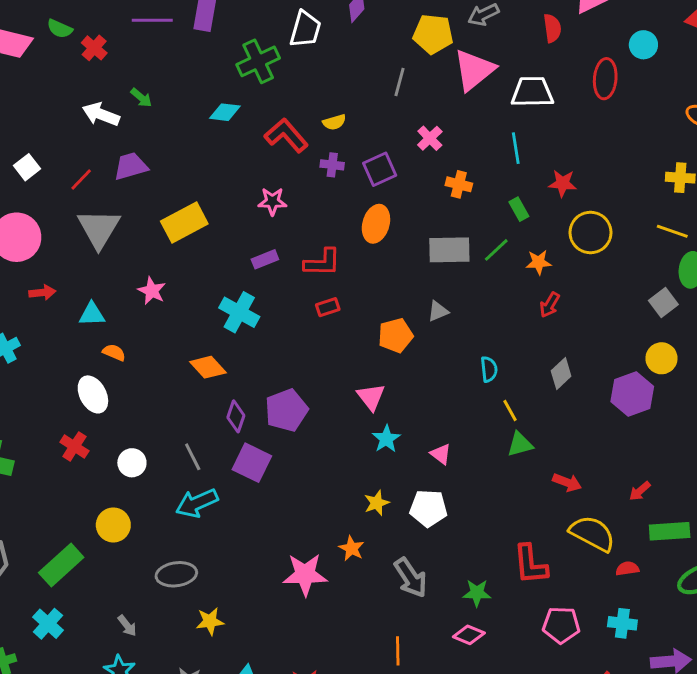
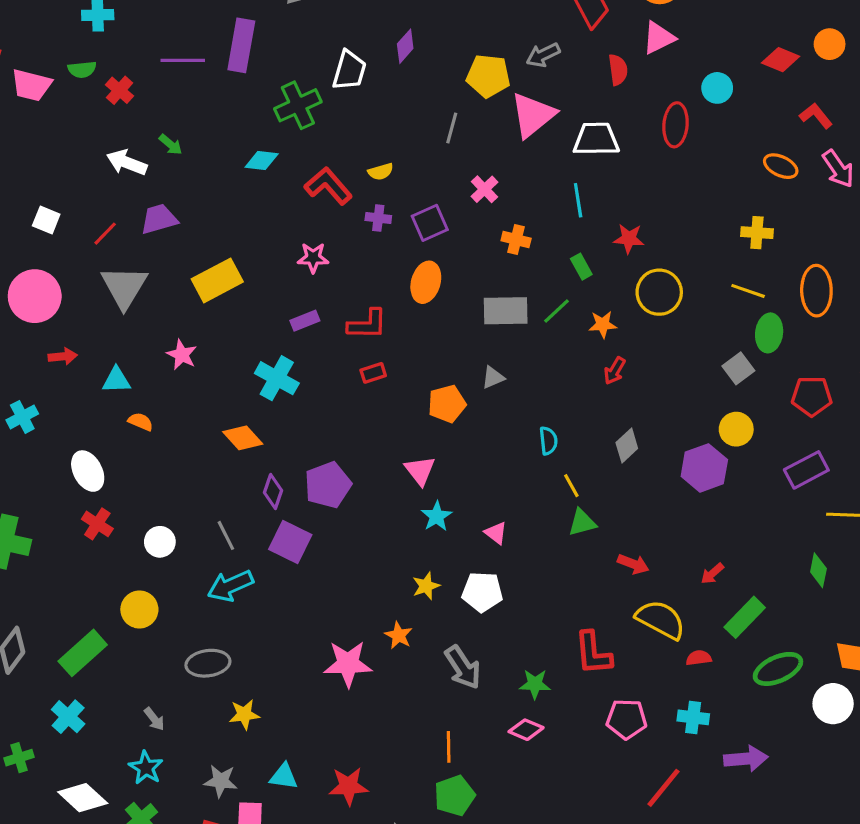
green semicircle: (60, 29) -> (82, 69), turned -30
white square: (27, 167) -> (46, 220), turned -30
white ellipse: (93, 394) -> (88, 471), moved
green rectangle: (670, 531) -> (745, 617), turned -42

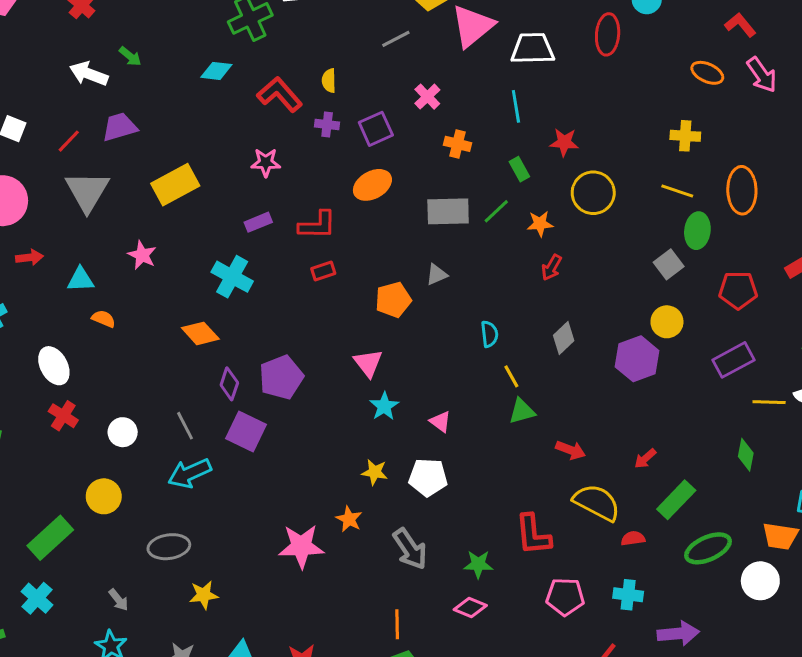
gray line: (452, 128) -> (396, 39), turned 48
yellow semicircle: (381, 172) -> (329, 81), turned 105
orange ellipse: (426, 282) -> (372, 185), turned 45
yellow star: (426, 586) -> (375, 472), turned 30

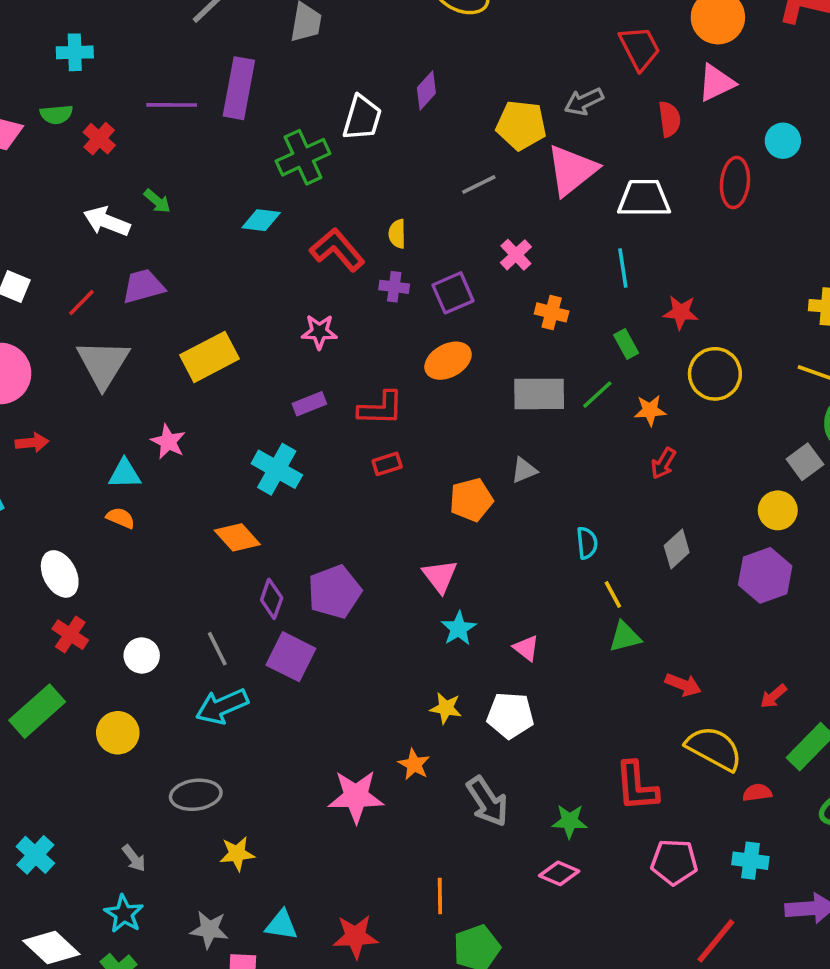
cyan triangle: (80, 280) -> (125, 474), moved
yellow circle: (667, 322) -> (778, 510), moved
green rectangle: (50, 538) -> (37, 711), moved
orange line: (397, 624) -> (440, 896), moved

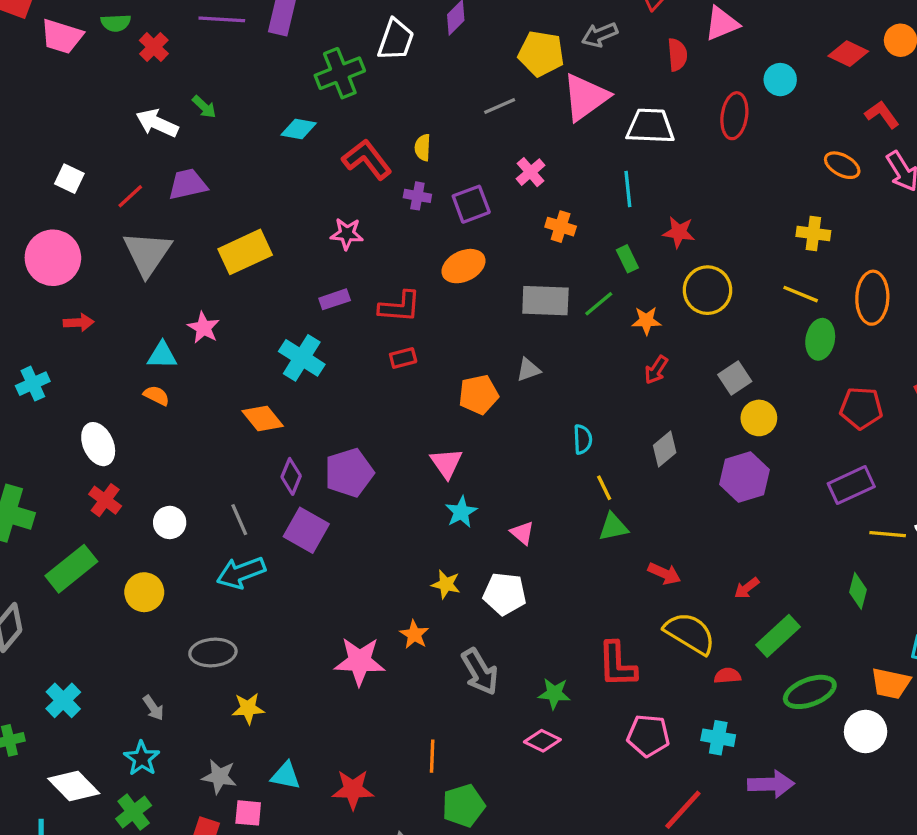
gray square: (805, 462) -> (735, 378), moved

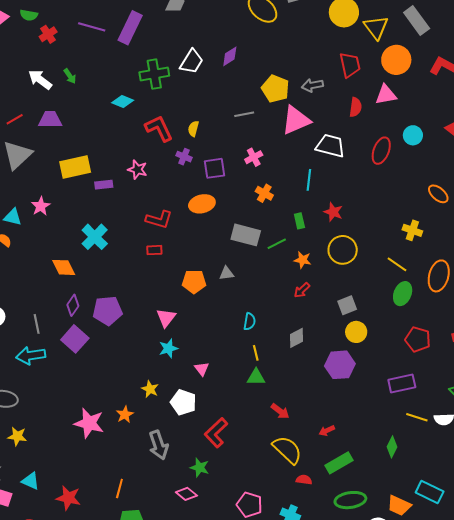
purple rectangle: (335, 299) -> (104, 185), moved
red L-shape: (617, 665) -> (216, 433), moved, turned 36

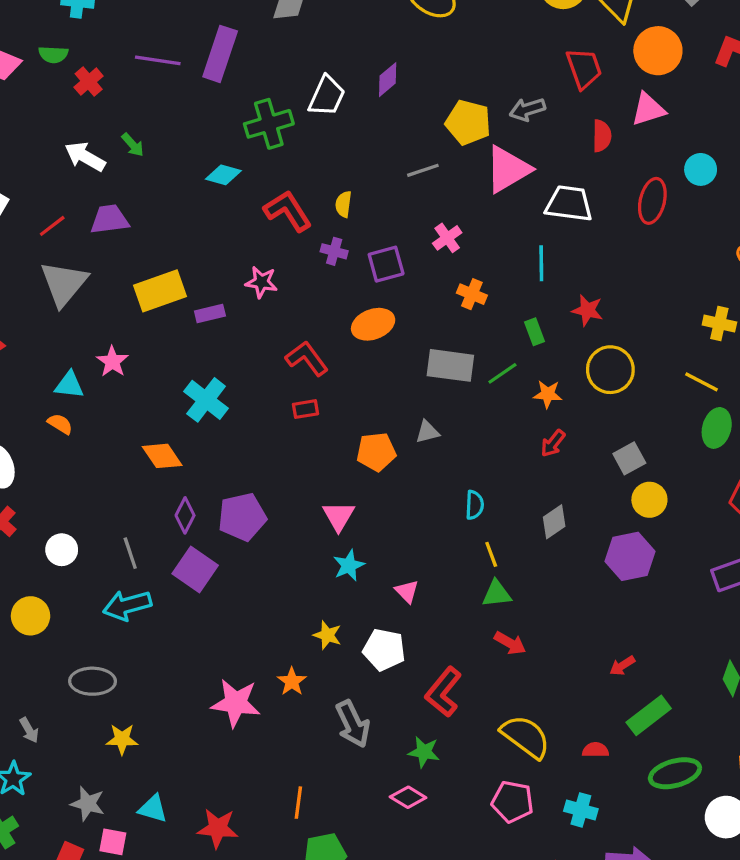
red L-shape: (159, 219) -> (307, 358), turned -136
red arrow: (280, 411) -> (510, 643), moved
yellow semicircle: (287, 450) -> (526, 737), moved

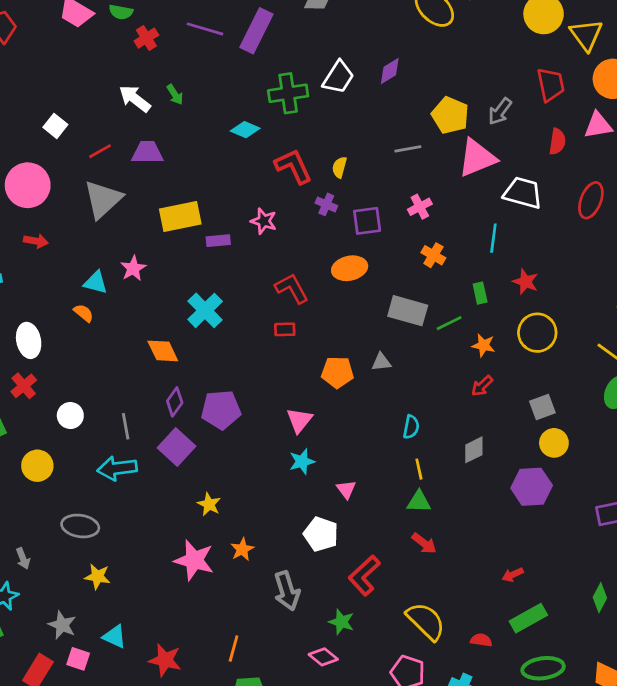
gray arrow: (527, 109) -> (500, 111), turned -44
yellow star: (327, 635) -> (209, 504), moved

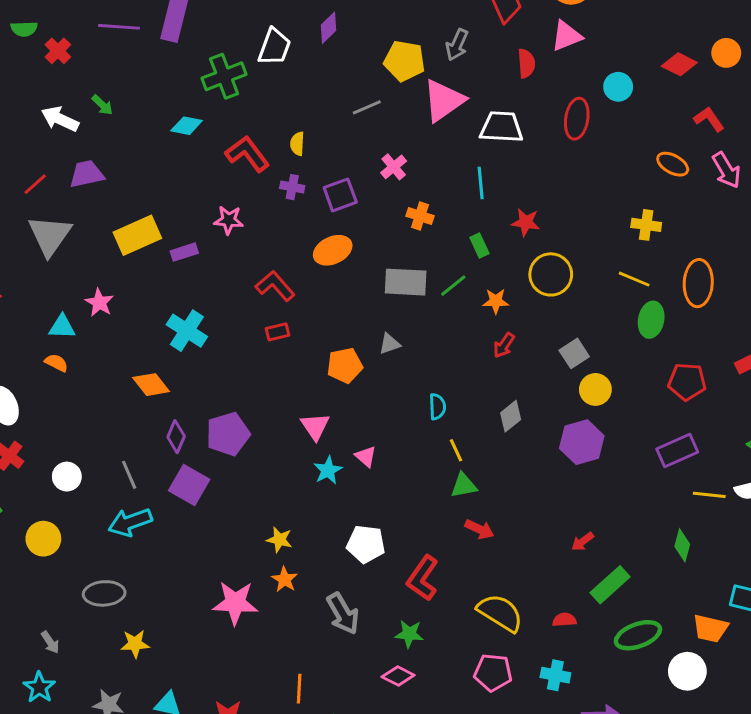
pink triangle: (346, 489) -> (366, 456), moved
yellow star: (209, 504) -> (280, 540), moved

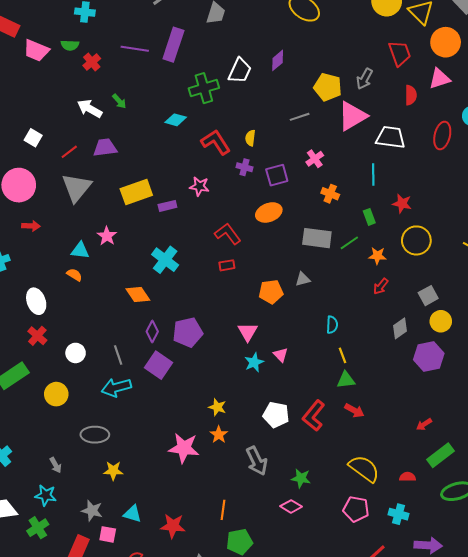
gray diamond: (511, 416) -> (400, 328), moved
red L-shape: (423, 578) -> (314, 416), moved
cyan star: (39, 687) -> (46, 495), turned -30

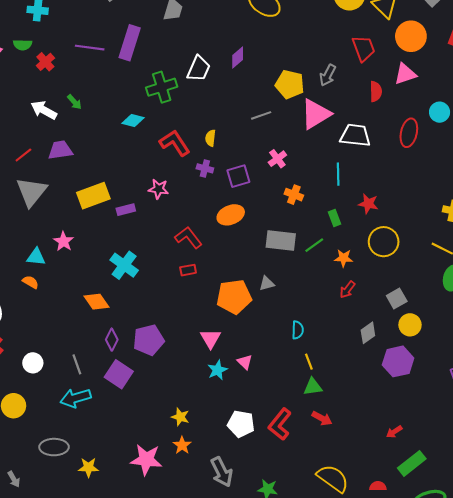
orange pentagon: (271, 292) -> (234, 297), size x1.4
yellow star: (113, 471) -> (88, 467), moved

